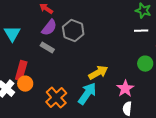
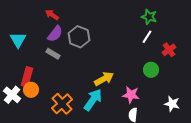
white line: (141, 31) -> (147, 37), turned -56
pink star: (125, 89) -> (131, 95), turned -30

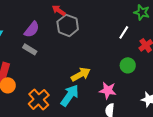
red arrow: (52, 15) -> (59, 10), moved
green star: (149, 17) -> (142, 12), moved
gray hexagon: (79, 37) -> (68, 25), moved

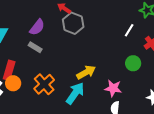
orange cross: (39, 99) -> (44, 84), moved

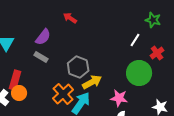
gray hexagon: (73, 23) -> (78, 67), moved
green circle: (133, 63) -> (139, 73), size x1.6
orange cross: (44, 84) -> (63, 94), moved

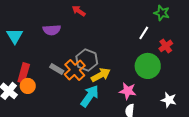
purple semicircle: (43, 37) -> (52, 30), turned 48
gray rectangle: (41, 57) -> (57, 69), moved
orange cross: (63, 94) -> (75, 70), moved

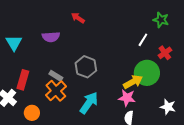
orange cross: (75, 70) -> (56, 91), moved
yellow arrow: (101, 75) -> (133, 82), moved
orange circle: (28, 86) -> (32, 113), moved

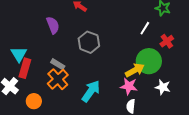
purple semicircle: (51, 37) -> (53, 25), turned -108
cyan triangle: (14, 43) -> (19, 54), moved
gray hexagon: (86, 67) -> (89, 42), moved
white star: (168, 107) -> (163, 87), moved

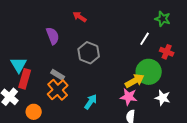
red cross: (167, 41) -> (167, 52), turned -32
cyan arrow: (91, 91) -> (91, 102), size x0.7

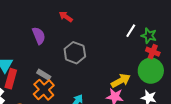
green star: (163, 19) -> (149, 36), moved
white line: (145, 39) -> (131, 31), moved
green circle: (149, 72) -> (151, 71), moved

